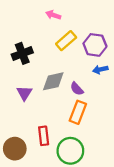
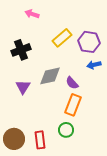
pink arrow: (53, 15) -> (32, 14), moved
red rectangle: (44, 136) -> (40, 140), moved
green circle: (70, 151) -> (66, 130), moved, size x0.6

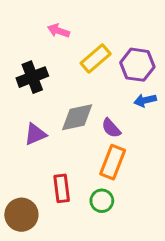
pink arrow: (32, 14) -> (59, 31), moved
purple triangle: (23, 87) -> (35, 134), turned 35
red rectangle: (40, 140) -> (62, 188), moved

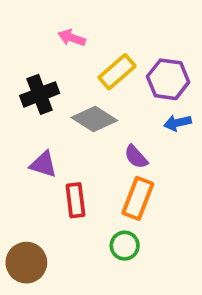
gray diamond: (77, 117) -> (94, 119), moved, turned 45
purple triangle: (35, 134) -> (43, 164), turned 40
red rectangle: (62, 188) -> (75, 200), moved

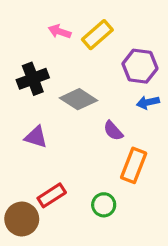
yellow rectangle: (117, 72) -> (97, 35), moved
orange rectangle: (138, 198) -> (134, 165), moved
red rectangle: (75, 200) -> (52, 195), moved, turned 64

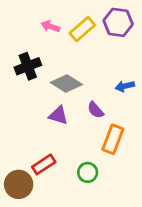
purple hexagon: (140, 66) -> (118, 22), moved
purple triangle: (36, 137) -> (58, 115), moved

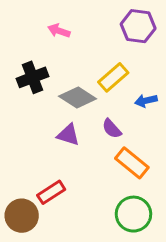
yellow rectangle: (82, 29) -> (113, 77), moved
orange rectangle: (113, 139) -> (132, 163), turned -72
green circle: (88, 172) -> (133, 214), moved, size x1.5

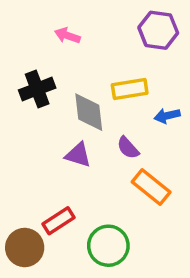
yellow rectangle: (113, 77) -> (130, 89), turned 32
gray diamond: (78, 98) -> (89, 112), turned 51
green circle: (133, 214) -> (108, 246), moved

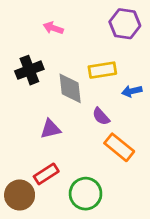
purple triangle: (78, 155) -> (50, 129), moved, turned -30

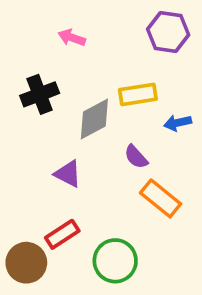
gray diamond: (70, 88) -> (94, 119), turned 68
purple triangle: (50, 129) -> (68, 174), turned 40

